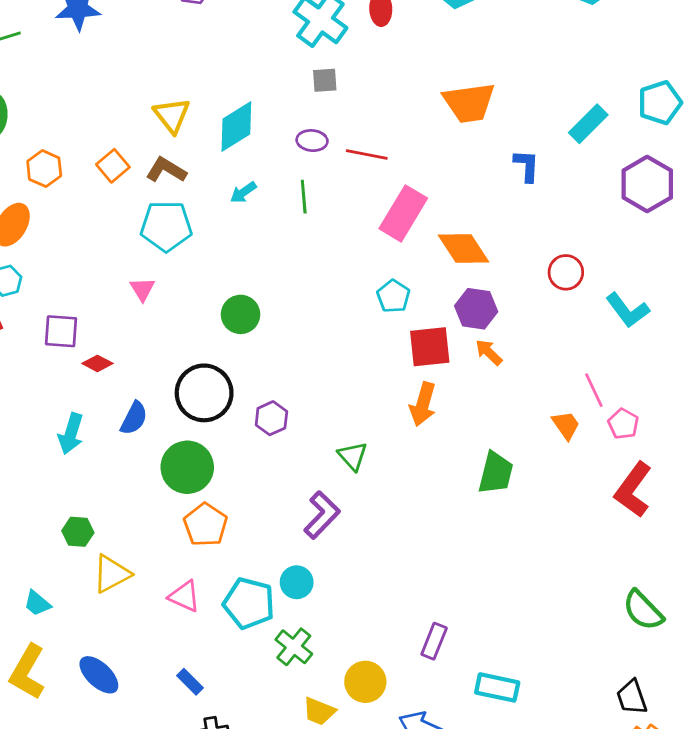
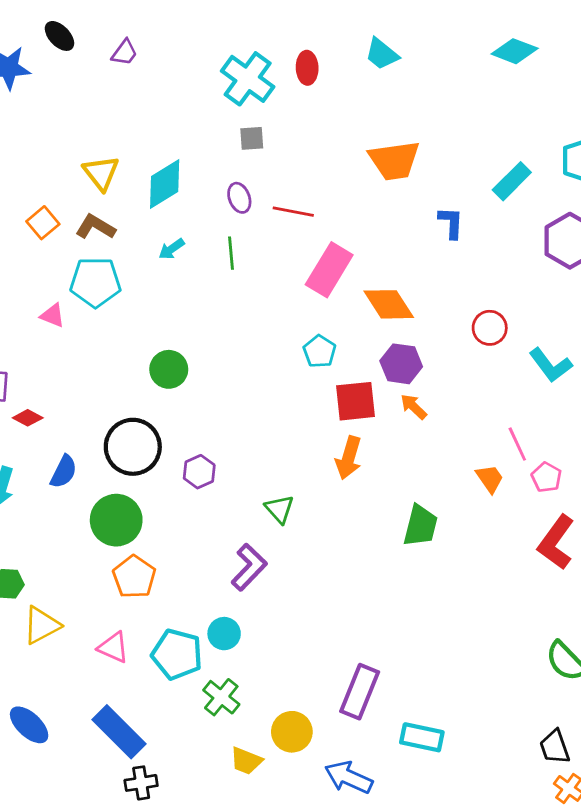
purple ellipse: (312, 141) -> (239, 198), turned 64
pink triangle: (142, 289) -> (53, 315), moved, turned -36
purple rectangle: (434, 641) -> (360, 692), size x1.5
blue rectangle: (190, 682) -> (119, 732), size x2.0

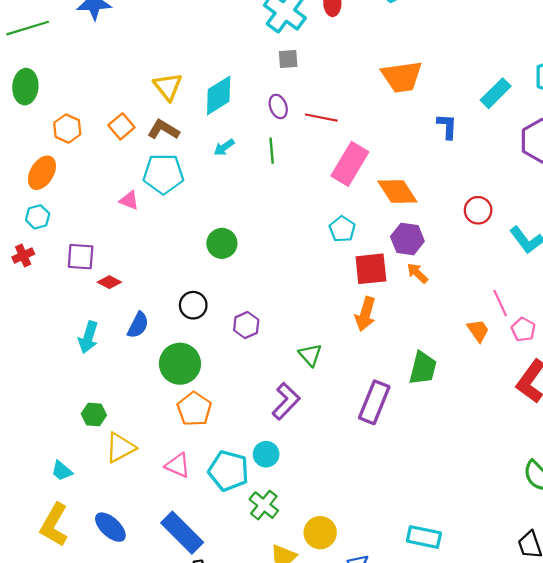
black circle: (133, 447) -> (193, 305), size x0.6
purple rectangle: (360, 692) -> (374, 402), moved

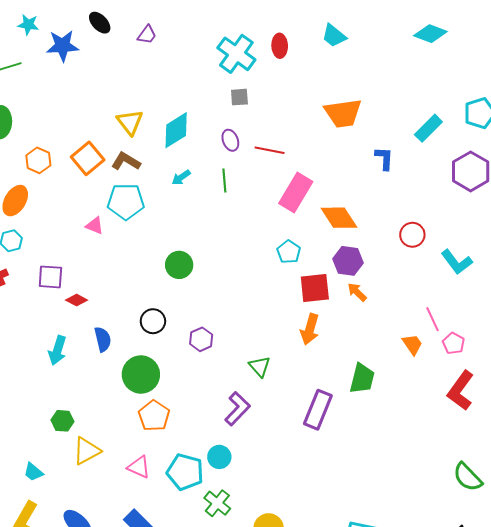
orange square: (121, 126) -> (88, 158), size x1.4
blue semicircle: (138, 325) -> (103, 339), turned -40

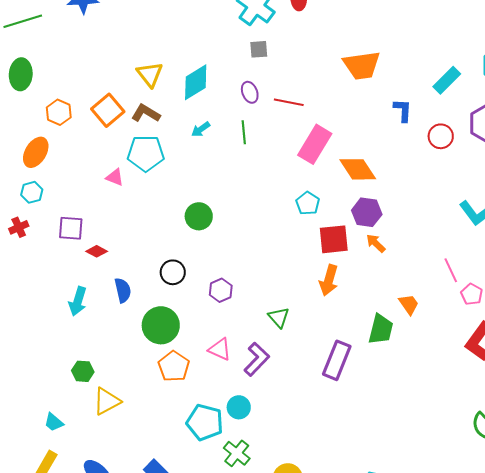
red circle: (412, 235) -> (441, 136), moved
orange trapezoid: (412, 344) -> (409, 304), moved
pink triangle: (139, 467) -> (220, 349), moved

